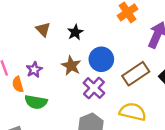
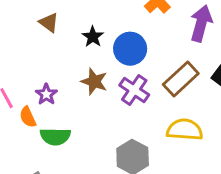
brown triangle: (43, 29) -> (49, 23), moved
blue circle: (101, 59) -> (130, 49), moved
purple cross: (94, 88) -> (134, 90), moved

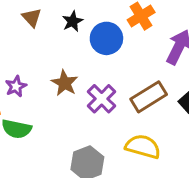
black star: (93, 37) -> (73, 21), moved
blue circle: (130, 49) -> (106, 38), moved

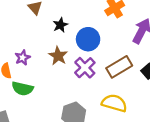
black star: (73, 21) -> (60, 25), moved
blue circle: (106, 38) -> (88, 39), moved

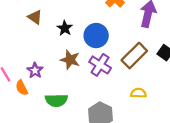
green semicircle: (22, 89) -> (56, 100), moved
yellow semicircle: (114, 103) -> (138, 93), size x0.6

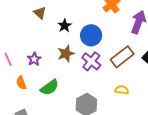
brown star: (70, 60) -> (66, 54), turned 30
orange semicircle: (22, 88) -> (21, 83), moved
green semicircle: (56, 100) -> (50, 87), turned -42

